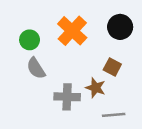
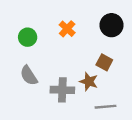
orange cross: (72, 31) -> (67, 29), size x0.6
gray semicircle: (36, 68) -> (29, 76), moved

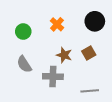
brown square: (104, 62) -> (89, 53), turned 32
brown star: (89, 82) -> (64, 55), moved

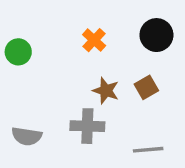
green circle: (23, 32) -> (18, 52), moved
gray semicircle: (24, 64) -> (27, 136), moved, turned -48

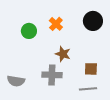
green circle: (18, 52) -> (29, 31), moved
brown square: (146, 87) -> (91, 69), moved, turned 32

